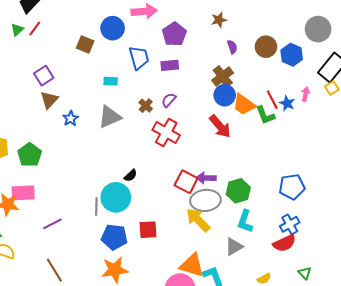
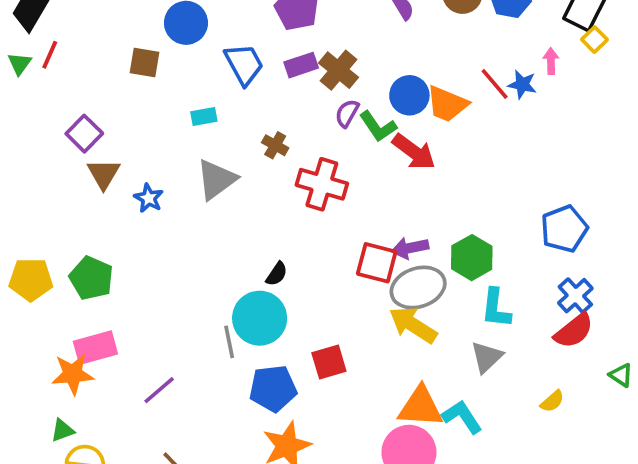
brown cross: (223, 77) -> (338, 70), moved
purple semicircle: (169, 100) -> (347, 113), moved
green L-shape: (265, 115) -> (378, 126), moved

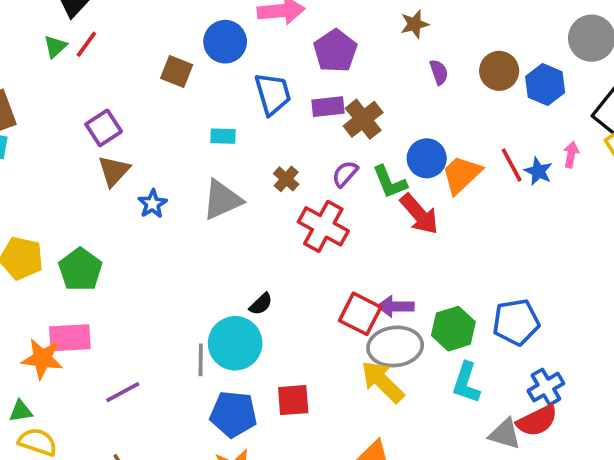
orange trapezoid: (447, 104) -> (461, 175), turned 102
purple semicircle: (347, 113) -> (345, 174), moved
blue pentagon: (564, 229) -> (516, 322), moved
gray triangle: (487, 357) -> (505, 434), moved, turned 48

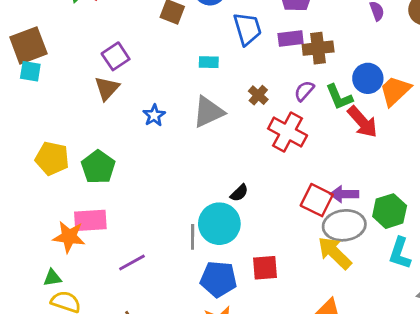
brown cross: (363, 119) -> (318, 48), turned 32
brown triangle: (114, 171) -> (107, 88), moved

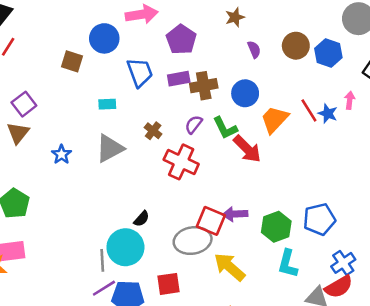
blue circle: (368, 78) -> (245, 93), moved
gray ellipse: (344, 225) -> (193, 241), moved
purple line: (132, 262) -> (104, 288), moved

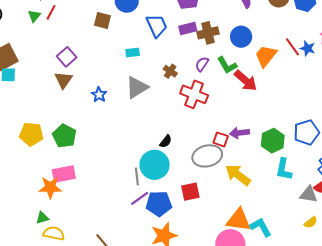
red square: (211, 221) -> (221, 139), size x0.7

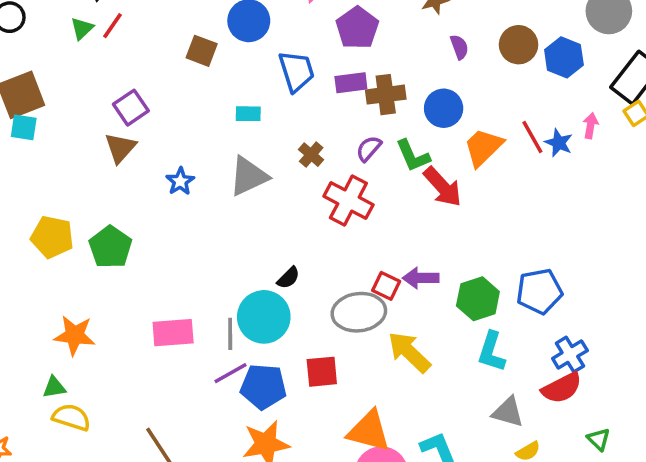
pink rectangle: (64, 174) -> (173, 333), moved
gray triangle: (309, 194) -> (508, 412), moved
orange triangle: (238, 220) -> (369, 431), moved

